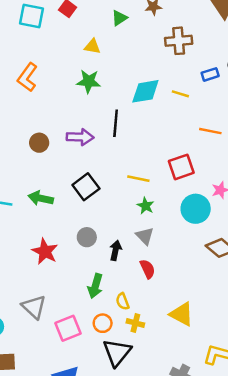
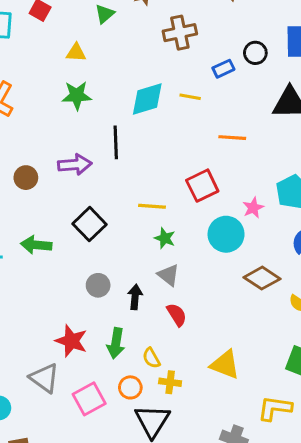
red star: (45, 252) -> (71, 341), moved

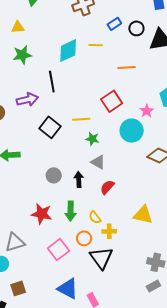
black circle: (255, 53) -> (136, 28), moved
black square: (89, 224) -> (50, 127), moved
red semicircle: (177, 315) -> (107, 187), turned -98
gray triangle: (44, 378) -> (15, 242), moved, turned -45

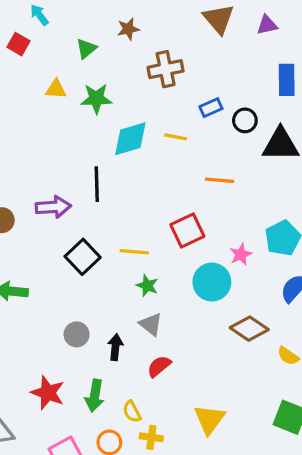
green star: (22, 55) -> (96, 99), moved
yellow triangle: (143, 215) -> (209, 419), turned 45

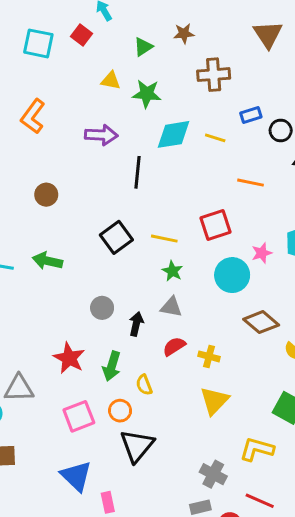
purple arrow: (53, 207) -> (101, 135), moved
gray triangle: (151, 324) -> (171, 307), turned -35
yellow cross: (151, 437) -> (209, 356), moved

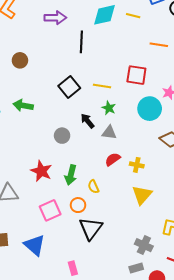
red square: (215, 225) -> (136, 75), turned 30
black arrow: (136, 324) -> (88, 121), moved, turned -49
blue triangle: (76, 476) -> (35, 245), moved

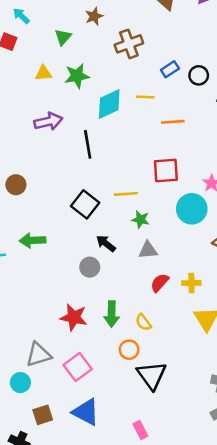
orange line: (159, 45) -> (173, 122), moved
black arrow: (88, 121) -> (106, 243), moved
pink square: (50, 210) -> (78, 367), moved

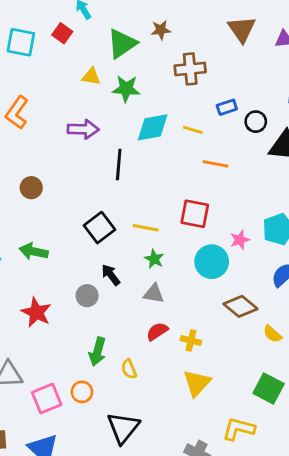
green triangle: (63, 37) -> (122, 43), size x1.6
red star: (74, 317) -> (36, 312), moved
orange circle: (129, 350) -> (82, 392), moved

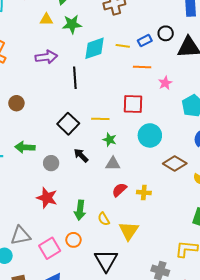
blue rectangle: (227, 107) -> (145, 41), moved
pink star: (240, 240) -> (165, 83), moved
gray circle: (87, 296) -> (51, 163), moved
red star: (36, 312) -> (47, 198), moved
yellow triangle: (197, 383) -> (129, 231), moved

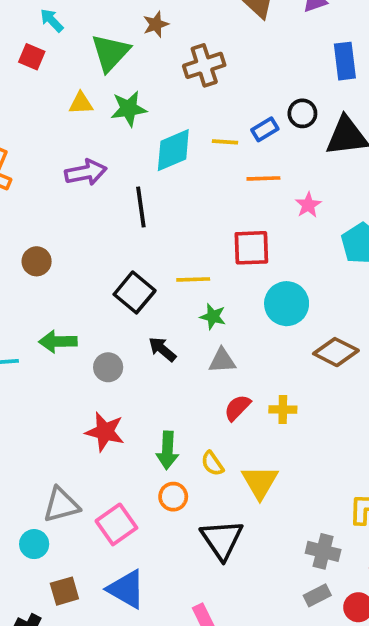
orange circle: (73, 240) -> (173, 497), moved

